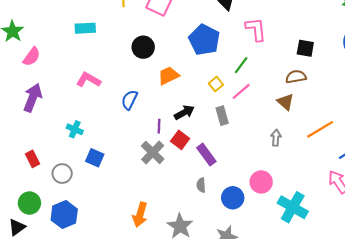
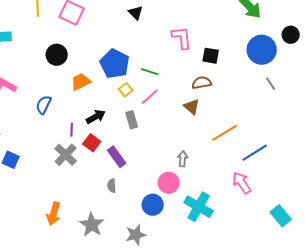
pink L-shape: (256, 29) -> (182, 38), moved
blue pentagon: (204, 40) -> (115, 64), moved
green line: (241, 65) -> (150, 72), turned 72
gray arrow: (276, 138) -> (183, 159), moved
blue circle: (233, 198) -> (153, 205), moved

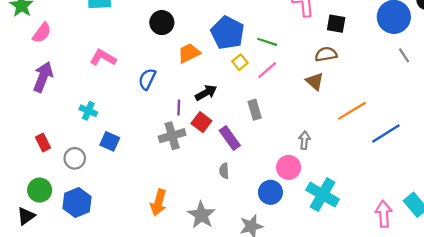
gray rectangle: (132, 120) -> (255, 110), moved
gray cross: (66, 155) -> (172, 136), turned 30
pink arrow: (242, 183) -> (384, 214), moved, turned 30

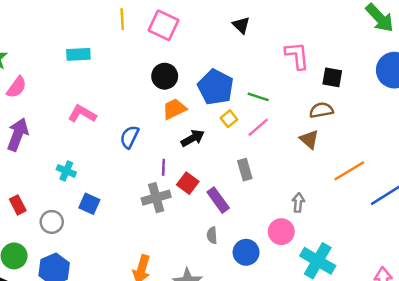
black circle: (162, 23) -> (165, 76), moved
black arrow: (206, 93) -> (193, 138), moved
blue circle: (270, 192) -> (246, 252), moved

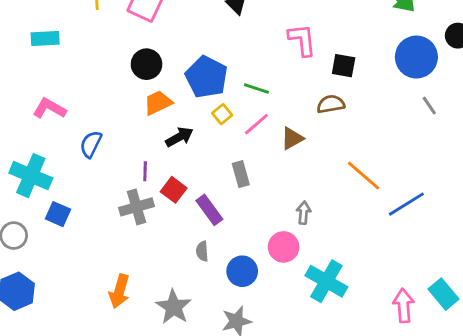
blue semicircle: (129, 137) -> (91, 144), moved
brown triangle: (309, 139) -> (292, 138), moved, turned 50
cyan cross: (66, 171) -> (31, 176), size x1.8
orange line: (349, 171) -> (364, 176), turned 72

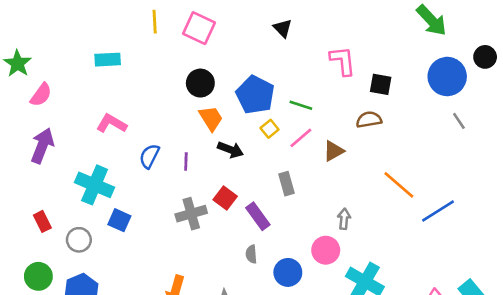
orange trapezoid: (158, 103) -> (211, 118), turned 84
black arrow: (179, 137) -> (230, 150), turned 50
purple line: (145, 171) -> (186, 161), moved

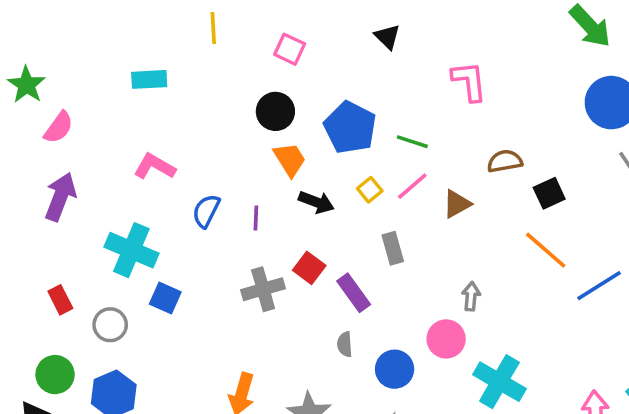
pink square: (199, 28) -> (290, 49), moved, size x0.7
black square: (381, 84) -> (549, 193), moved, turned -35
yellow square: (270, 129) -> (370, 190), moved

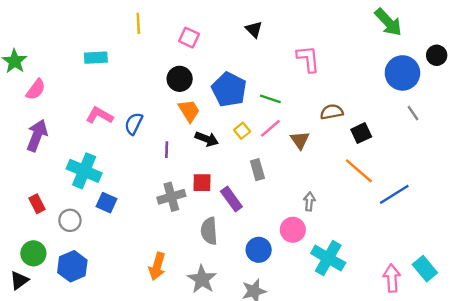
brown triangle: (457, 204) -> (300, 140), turned -36
blue semicircle: (206, 211) -> (134, 124), moved
red square: (309, 268) -> (202, 183), turned -36
gray semicircle: (345, 344) -> (209, 231), moved, size x1.6

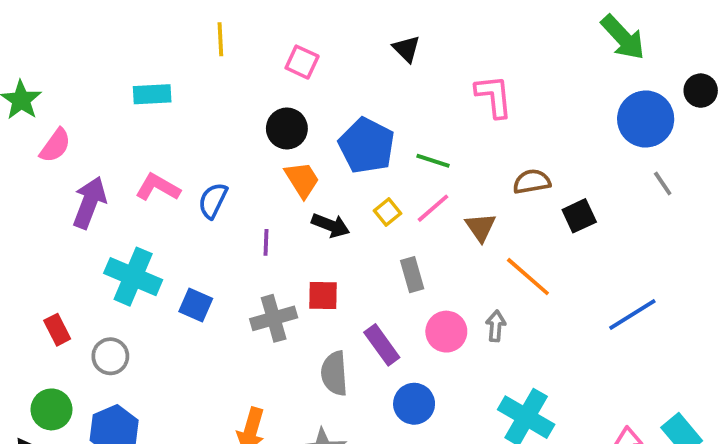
purple arrow: (37, 135) -> (89, 203), moved
orange line: (359, 171) -> (528, 277), moved
purple rectangle: (231, 199) -> (382, 345), moved
blue square: (107, 203) -> (196, 305), moved
pink circle: (293, 230) -> (446, 332), moved

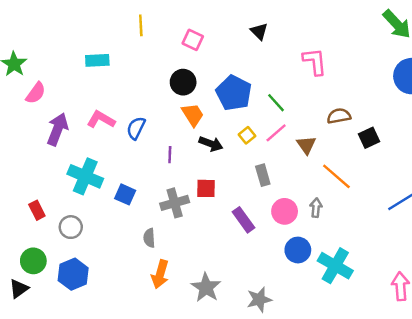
green line: (433, 161) -> (276, 103), turned 30
gray semicircle: (334, 373) -> (149, 238), moved, size x0.7
blue circle: (414, 404) -> (298, 250), moved

